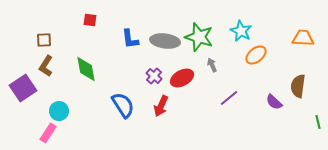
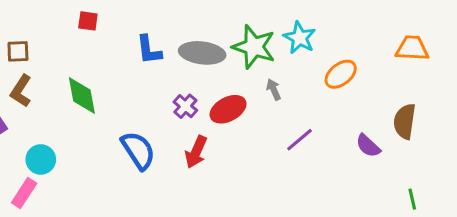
cyan star: (241, 31) -> (300, 38), moved
green line: (318, 122) -> (412, 199), moved

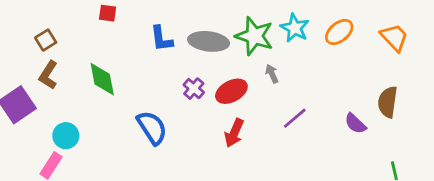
orange trapezoid: (412, 48) -> (394, 37), turned 44
brown square: (18, 51) -> (46, 40), turned -30
orange ellipse: (341, 74) -> (339, 32), moved
red arrow: (196, 152) -> (234, 133), moved

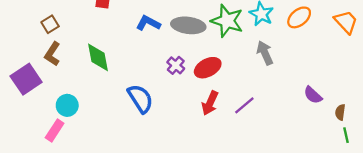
blue L-shape: (161, 39) -> (148, 23), turned 125
gray arrow: (272, 74) -> (265, 53), moved, size x1.5
brown semicircle: (388, 102) -> (340, 112), moved, size x0.6
purple line: (295, 118) -> (244, 105), moved

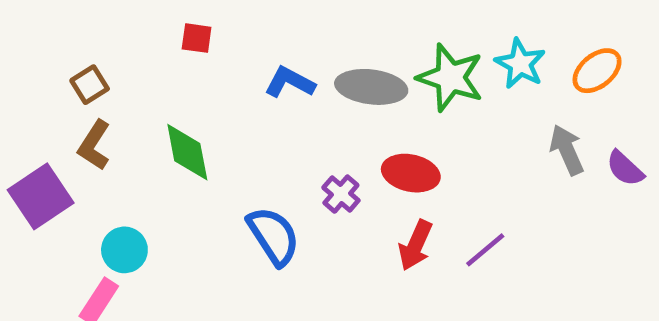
gray arrow: (265, 53) -> (567, 150), moved
purple cross: (176, 65) -> (341, 194), moved
red ellipse: (208, 68) -> (411, 173), turned 40
purple semicircle: (313, 95) -> (625, 168), moved

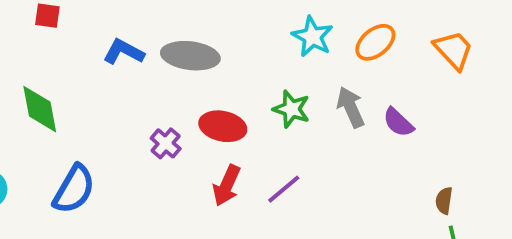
green star: (450, 78) -> (291, 109), moved, size x0.7
blue semicircle: (273, 236) -> (74, 189), moved, turned 63

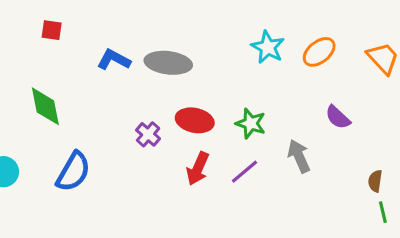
gray arrow: (351, 107) -> (299, 156), moved
green star: (291, 109) -> (251, 123), moved

